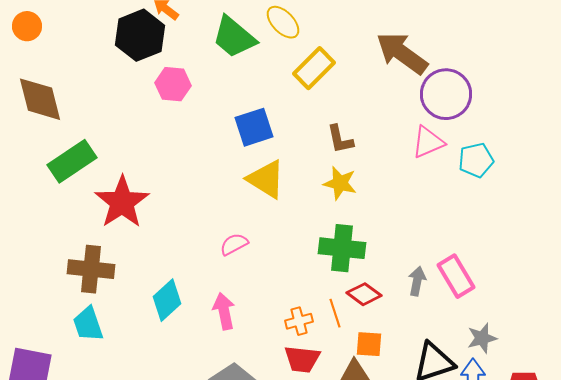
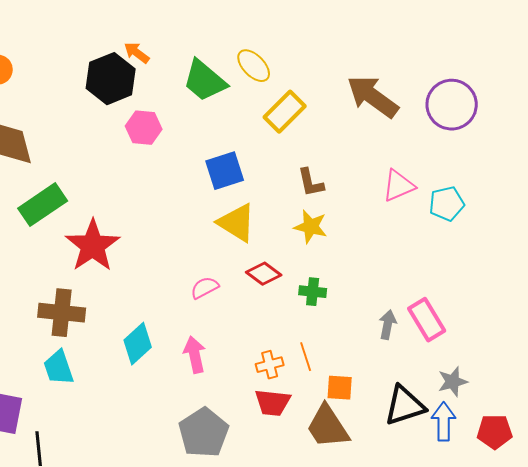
purple circle: (446, 94) -> (452, 105), moved
green cross: (342, 248) -> (313, 292), size x0.6
red diamond: (364, 294) -> (264, 274), moved

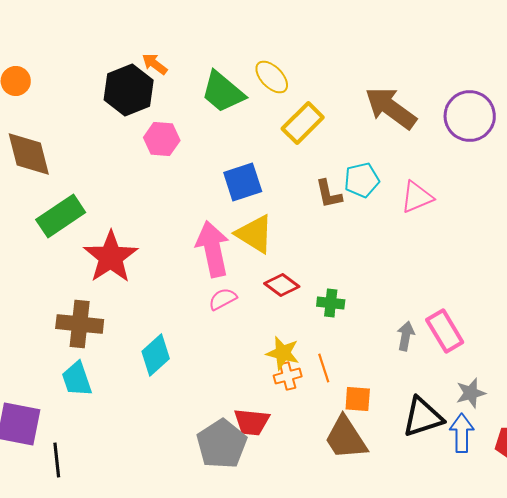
cyan pentagon: (447, 204) -> (362, 180), moved
yellow star: (311, 227) -> (283, 353), moved
pink arrow: (195, 355) -> (213, 249), moved, size x1.5
red trapezoid: (273, 403) -> (252, 422), moved

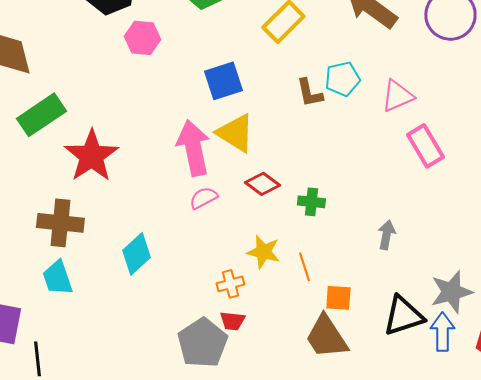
pink rectangle: (445, 331) -> (425, 146), moved
orange cross: (288, 376) -> (230, 284), moved
gray star: (471, 393) -> (451, 292), size x1.4
red trapezoid: (252, 422) -> (232, 321), size x0.7

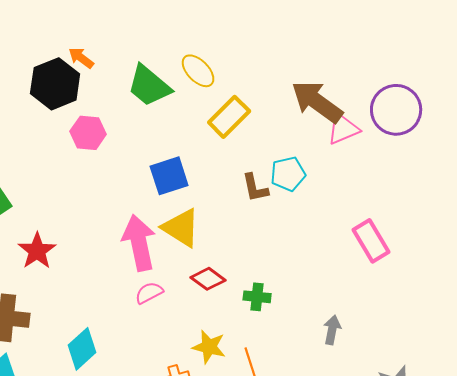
pink triangle: (397, 96) -> (343, 129), moved
red star: (91, 156) -> (37, 251), size x0.7

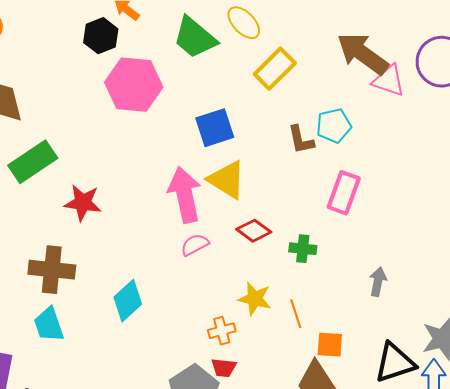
black hexagon: (55, 84) -> (101, 36), size x0.7
pink triangle: (343, 129) -> (389, 81), turned 42
pink hexagon: (88, 133) -> (134, 85), size x1.6
pink rectangle: (371, 241) -> (344, 193), moved, turned 51
red star: (37, 251) -> (83, 203), turned -30

